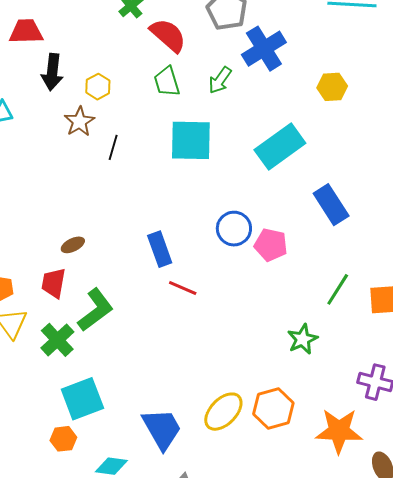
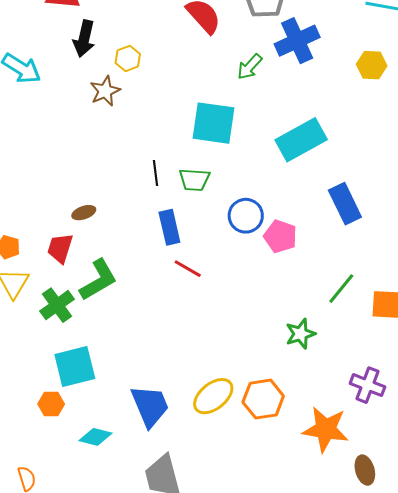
green trapezoid: (167, 82) -> (194, 180), moved, turned -76
yellow hexagon: (332, 87) -> (372, 65), moved
black line: (113, 147) -> (156, 173), moved, turned -30

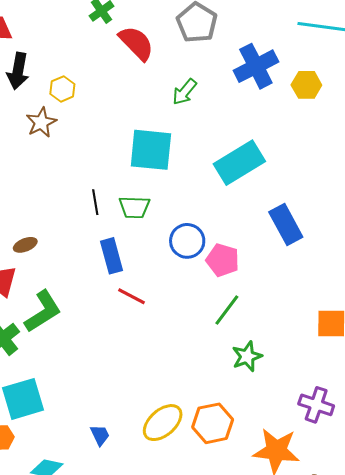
blue cross: (297, 41) -> (256, 66), moved
green line: (341, 289) -> (227, 310), moved
blue trapezoid: (150, 406) -> (100, 435), size x0.5

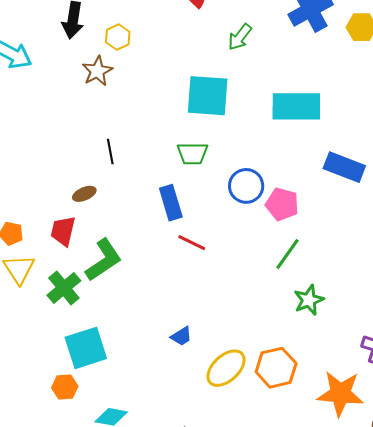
cyan rectangle: (239, 163) -> (296, 106), turned 33
black line: (95, 202) -> (110, 152), moved
blue rectangle: (286, 224) -> (344, 167), turned -39
blue trapezoid: (100, 435) -> (181, 336), moved, turned 85

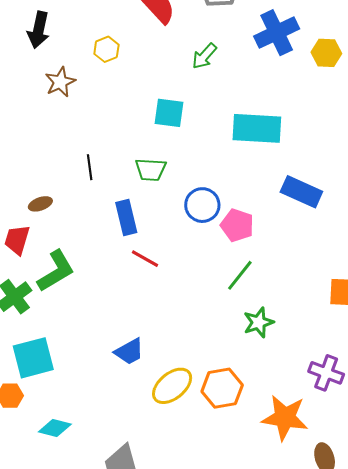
yellow hexagon: (118, 37) -> (106, 49), moved
cyan square: (208, 96) -> (169, 113), size x0.7
black line: (110, 152) -> (90, 167), moved
blue trapezoid: (181, 336) -> (129, 352), size x1.4

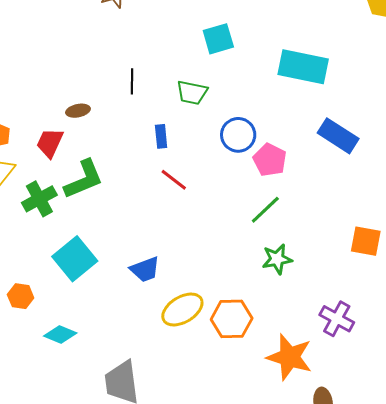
cyan square: (169, 113) -> (218, 39), turned -32
blue rectangle: (126, 217) -> (161, 136), size x0.7
cyan square: (33, 358) -> (75, 259), moved, turned -33

